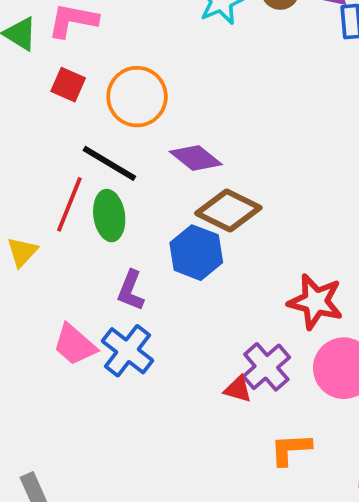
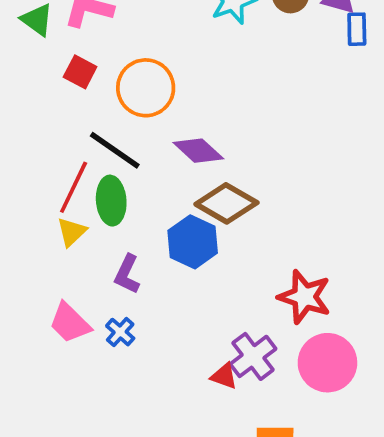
yellow triangle: (22, 252) -> (72, 232), moved
blue cross: (127, 351) -> (120, 332), size x0.6

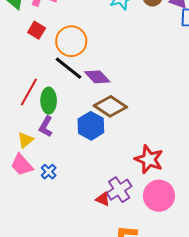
black line: (115, 150) -> (68, 68), moved
yellow triangle: (72, 232) -> (25, 140), moved
purple L-shape: (127, 274) -> (46, 127), moved

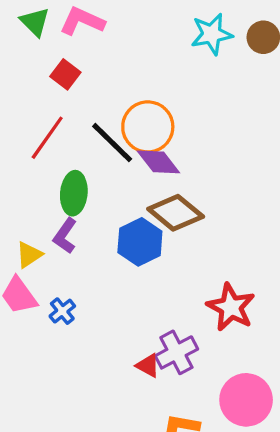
orange circle: (71, 41) -> (148, 127), moved
red line: (29, 92) -> (47, 138), moved
pink circle: (159, 196) -> (246, 400), moved

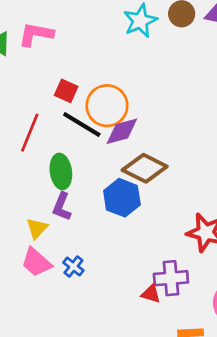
red square: (65, 74) -> (66, 91), moved
purple diamond: (158, 162) -> (122, 131), turned -54
purple cross: (176, 352) -> (171, 278), turned 36

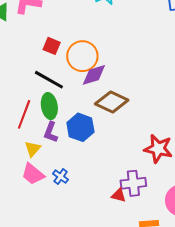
black line: (82, 125) -> (49, 80), moved
red line: (30, 133) -> (24, 114), moved
blue hexagon: (122, 198) -> (80, 127), moved

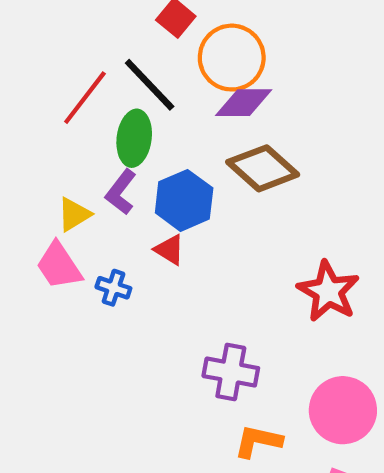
red line: (24, 114) -> (85, 98), moved
blue cross: (61, 177) -> (113, 288), turned -35
purple cross: (133, 183) -> (231, 372), moved
red triangle: (119, 195) -> (169, 250), moved

